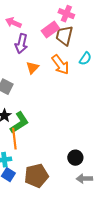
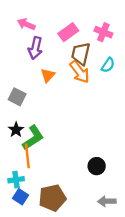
pink cross: (66, 14) -> (103, 32), moved
brown trapezoid: (64, 36) -> (81, 54), moved
black circle: (75, 158) -> (97, 166), moved

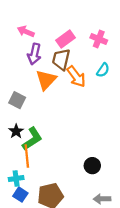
brown trapezoid: (81, 54) -> (61, 59), moved
orange triangle: (48, 75) -> (46, 80), size x1.5

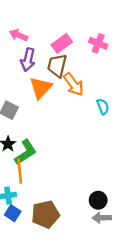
cyan semicircle: (103, 70) -> (103, 107), moved, turned -56
black circle: (92, 166) -> (98, 200), moved

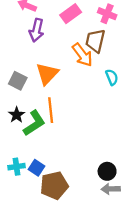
brown trapezoid: (57, 66) -> (95, 41), moved
orange triangle: (41, 88) -> (47, 74), moved
orange line: (20, 171) -> (51, 110), moved
blue square: (13, 213) -> (37, 168), moved

